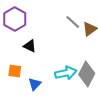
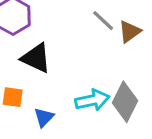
black triangle: (30, 46) -> (36, 58), size x1.5

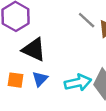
blue triangle: (44, 117) -> (40, 79), moved

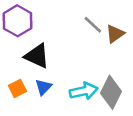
orange square: (16, 80) -> (17, 88), turned -35

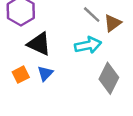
cyan arrow: (84, 91) -> (88, 45), moved

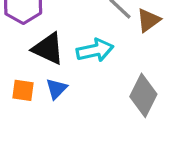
cyan arrow: (88, 45) -> (95, 50), moved
orange square: (21, 75) -> (23, 90), turned 35

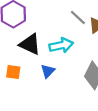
blue triangle: (56, 89) -> (48, 71), moved

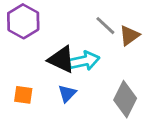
black triangle: (30, 44) -> (61, 59), moved

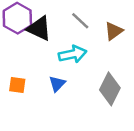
gray line: (105, 26) -> (80, 21), moved
black triangle: (61, 59) -> (39, 28), moved

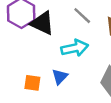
orange square: (17, 85) -> (32, 83), moved

